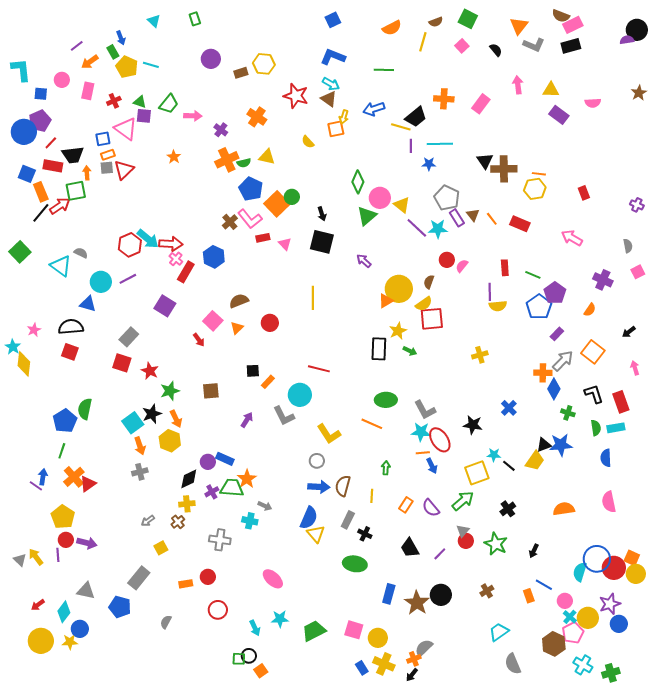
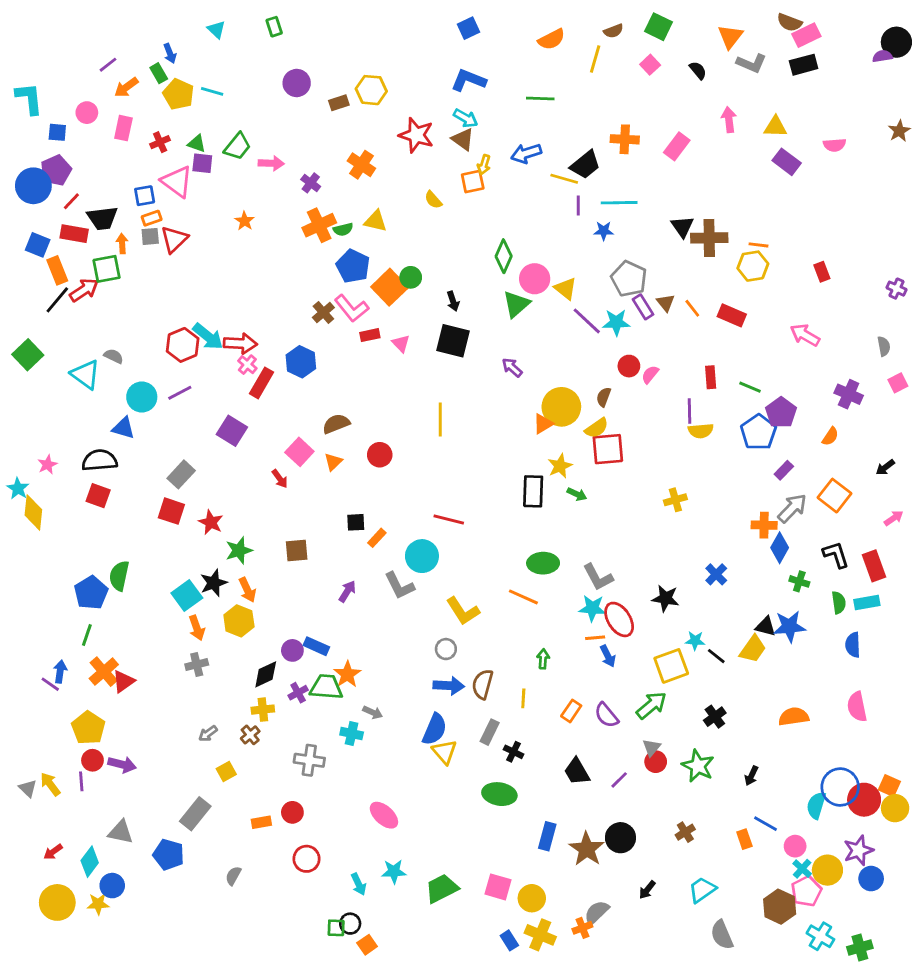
pink arrow: (635, 368) -> (894, 518), turned 72
black triangle: (544, 445) -> (766, 626), turned 35
black arrow: (412, 675) -> (647, 890), moved

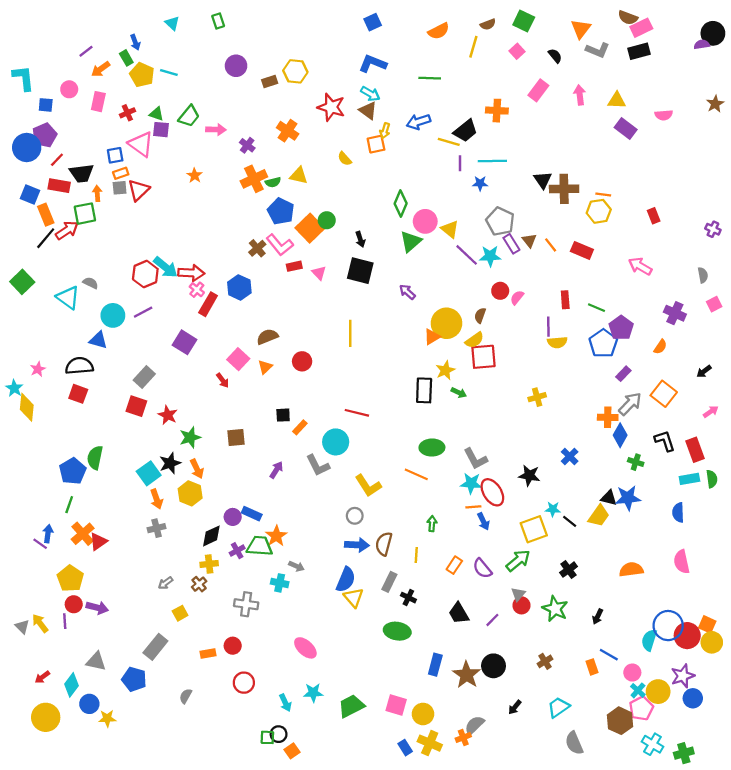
pink rectangle: (677, 146) -> (538, 90), moved
green semicircle: (839, 603) -> (712, 479), moved
yellow star: (98, 904) -> (107, 718), moved

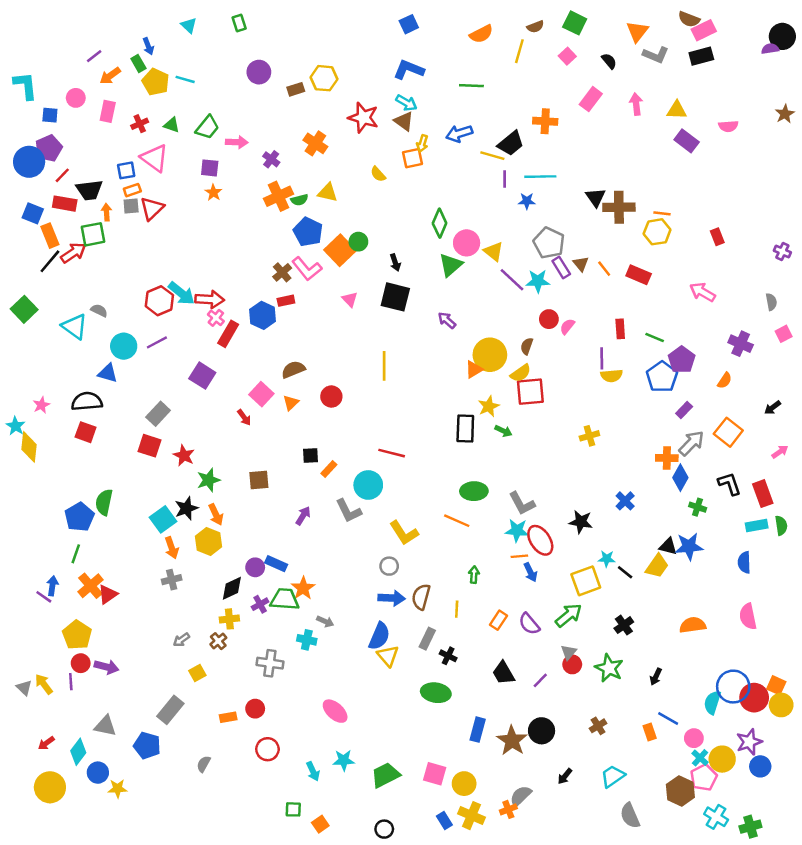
purple square: (161, 130) -> (210, 168), moved
red rectangle: (294, 266) -> (286, 301), moved
black circle: (279, 734) -> (384, 829), moved

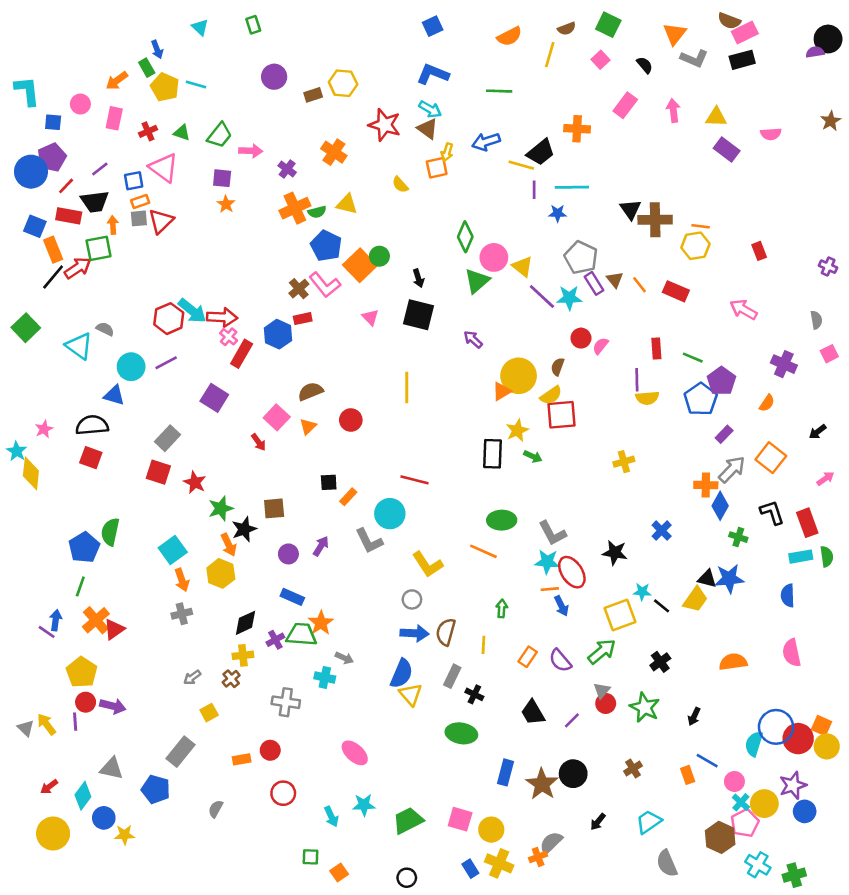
purple line: (94, 56) -> (100, 169), moved
black star: (186, 508) -> (244, 529), moved
purple circle: (255, 567) -> (288, 554), moved

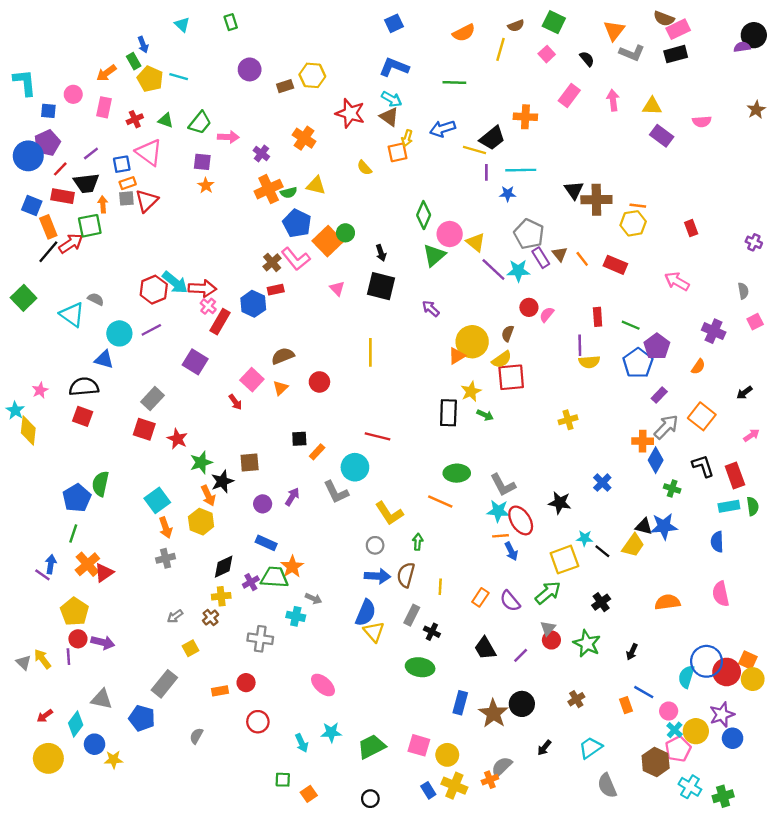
green arrow: (502, 609) -> (418, 542), moved

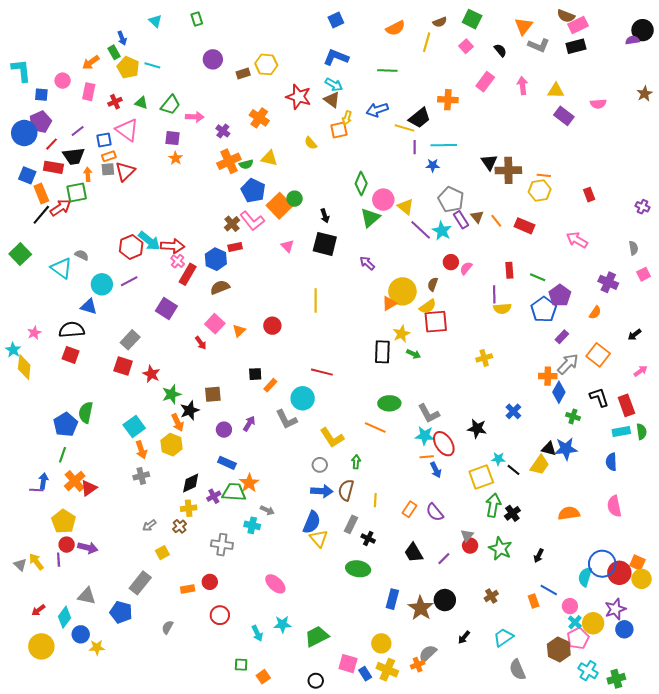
cyan star: (518, 271) -> (442, 231), turned 30
brown semicircle: (283, 356) -> (220, 287), moved
purple line: (42, 575) -> (36, 490), turned -32
green arrow: (548, 593) -> (493, 505), moved, turned -40
pink square: (419, 745) -> (348, 664), moved

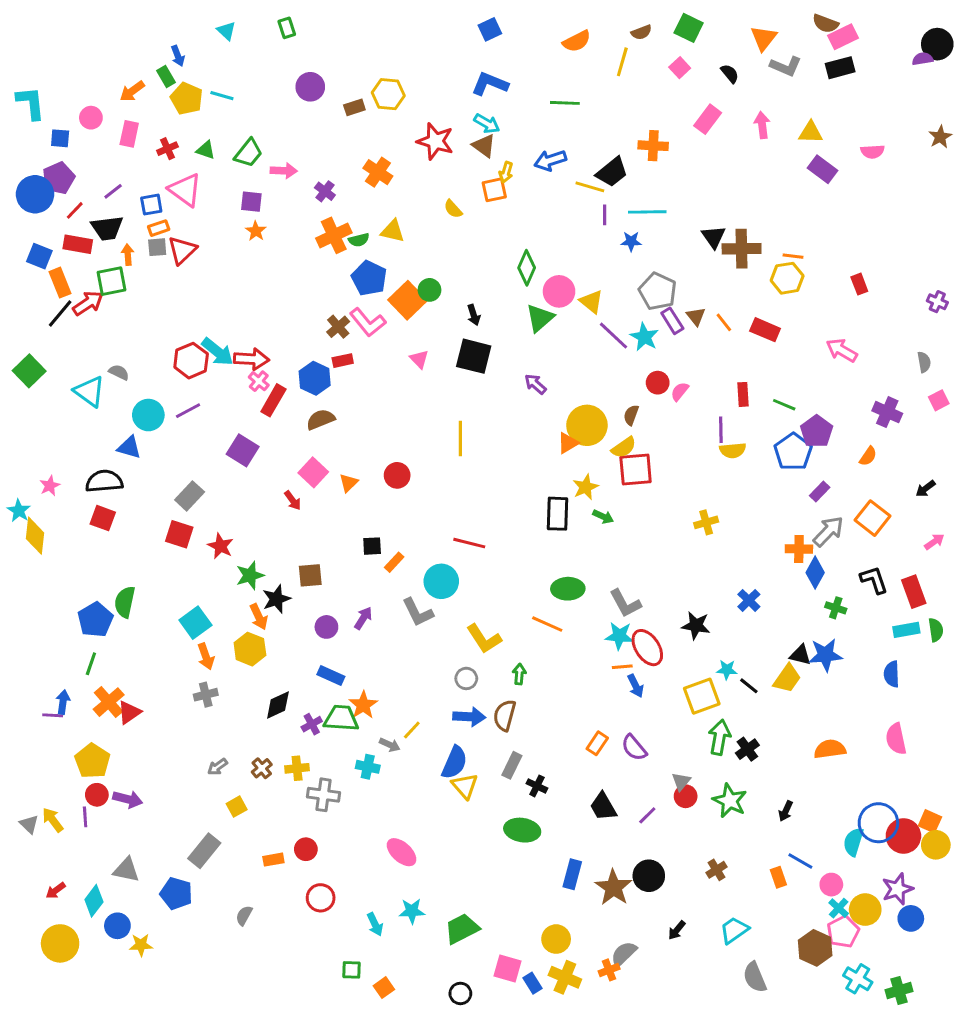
yellow line: (375, 500) -> (412, 730), moved, turned 40
yellow cross: (189, 508) -> (297, 768), moved

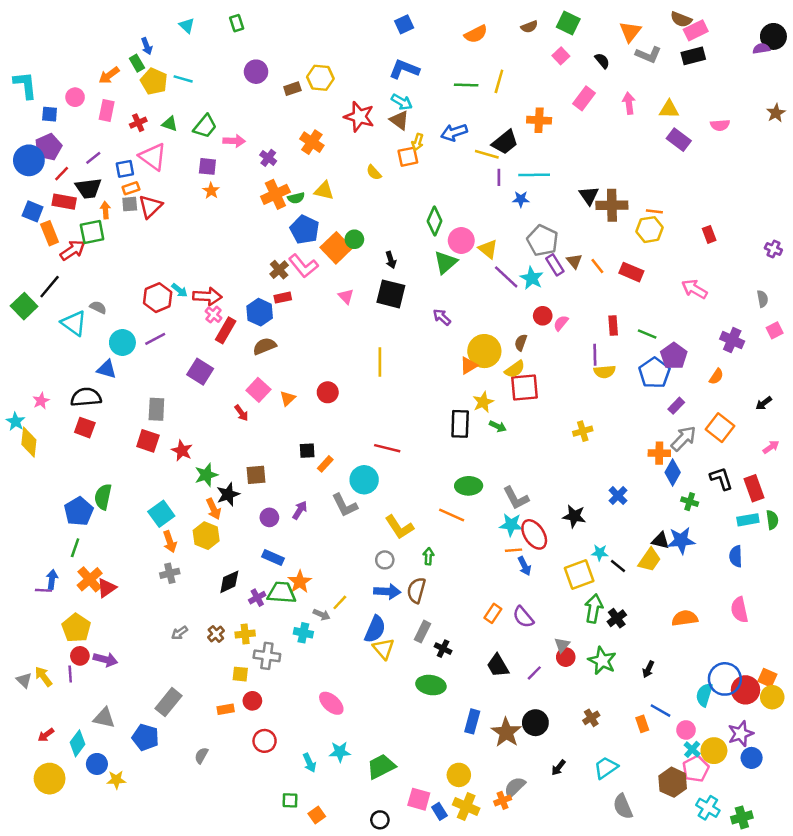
yellow line: (622, 62) -> (499, 81), moved
black line: (60, 313) -> (50, 287), moved
cyan arrow: (218, 352) -> (179, 290), size x0.6
gray rectangle: (190, 496) -> (156, 409), turned -40
yellow square: (237, 807) -> (240, 674), moved, turned 35

